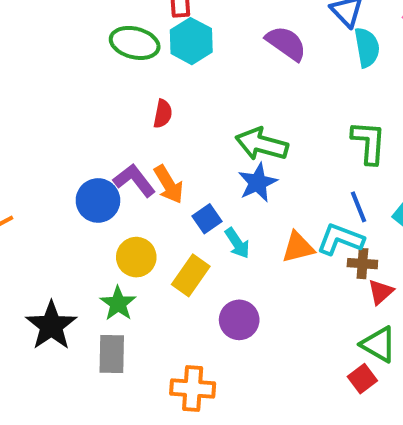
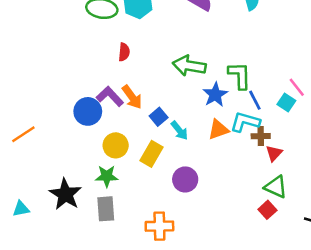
green L-shape: (369, 142) -> (240, 75), moved
blue star: (258, 183) -> (215, 95), moved
green star: (118, 304) -> (107, 176), turned -30

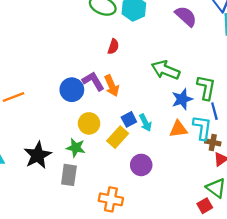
blue square: (159, 117) -> (129, 119), moved
cyan L-shape: (245, 122) -> (202, 128), turned 70

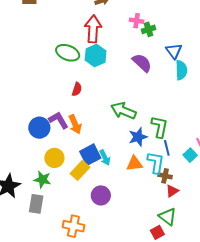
blue square: (129, 119) -> (90, 155), size x1.5

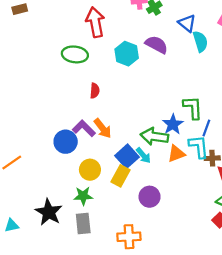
cyan hexagon: (96, 55) -> (127, 54), moved
green arrow: (123, 111) -> (154, 136), moved
blue line: (167, 148) -> (206, 128), turned 49

